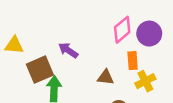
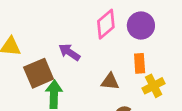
pink diamond: (122, 30) -> (106, 24), moved
purple circle: (149, 34) -> (141, 26), moved

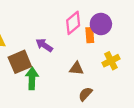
orange rectangle: (140, 63) -> (90, 35), moved
yellow cross: (154, 86) -> (111, 61), moved

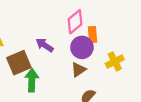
purple circle: (101, 24) -> (82, 47), moved
brown triangle: (76, 68) -> (78, 70), turned -40

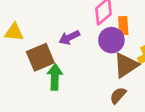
purple arrow: (45, 45) -> (69, 37), turned -60
brown triangle: (78, 70) -> (126, 65), moved, size x1.5

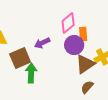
brown semicircle: (118, 95) -> (87, 87), moved

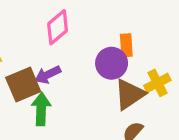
pink diamond: (68, 23) -> (58, 27), moved
purple arrow: (42, 43) -> (48, 75), moved

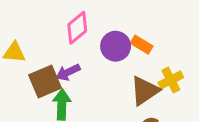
orange rectangle: (126, 45) -> (142, 45), turned -55
purple circle: (112, 63) -> (116, 46), moved

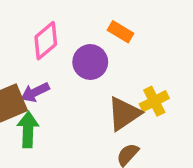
orange rectangle: (142, 45) -> (120, 32), moved

